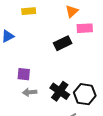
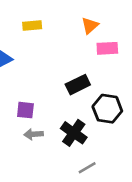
black rectangle: (63, 43) -> (78, 85), moved
black hexagon: (85, 94) -> (107, 109), moved

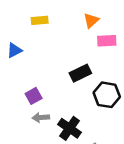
purple square: (25, 110) -> (34, 96), turned -35
black cross: (74, 133) -> (70, 128), moved

